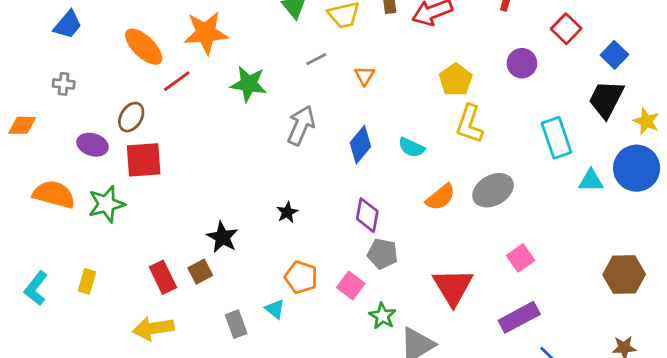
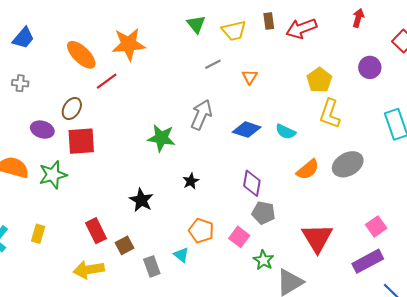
green star: (249, 84) -> (161, 138), moved
blue diamond: (360, 145) -> (247, 130), turned 68
pink square: (521, 258) -> (376, 226), moved
brown square: (200, 272) -> (124, 245), moved

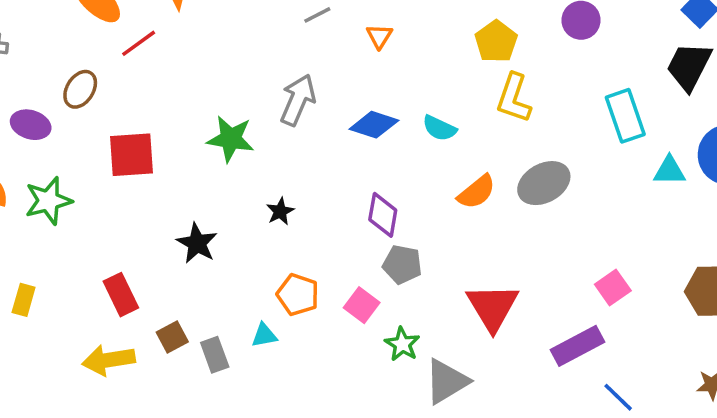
red square: (81, 141) -> (132, 155), moved
pink square: (376, 226) -> (613, 287), moved
brown square: (124, 245) -> (172, 337), moved
cyan triangle: (181, 255) -> (264, 335), turned -49

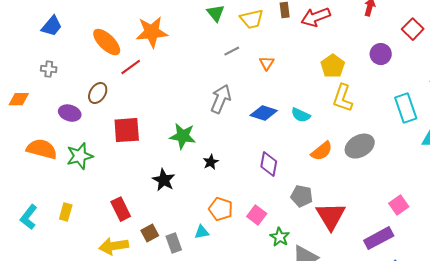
green star: (231, 139) -> (183, 136), moved
gray pentagon: (402, 264) -> (302, 196), moved

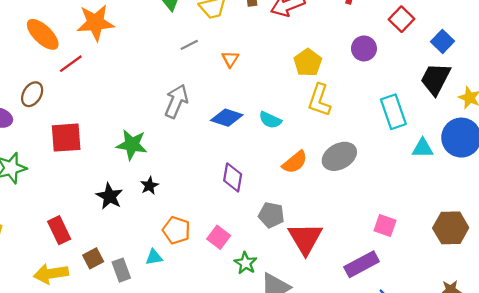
black star: (211, 162) -> (149, 186), moved
pink square: (399, 205) -> (385, 226), turned -36

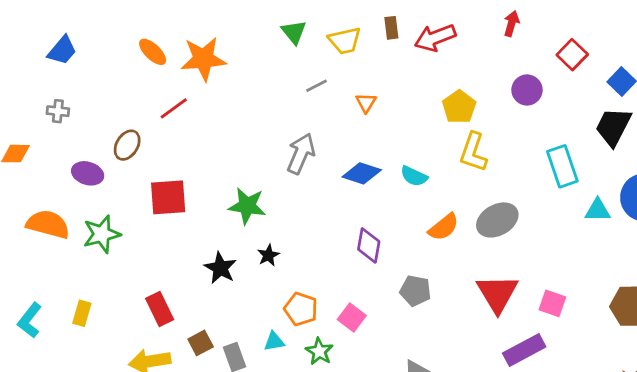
orange ellipse: (43, 34) -> (153, 52), moved, size x0.7
red triangle: (305, 238) -> (497, 293), moved
green star: (246, 263) -> (319, 351), moved

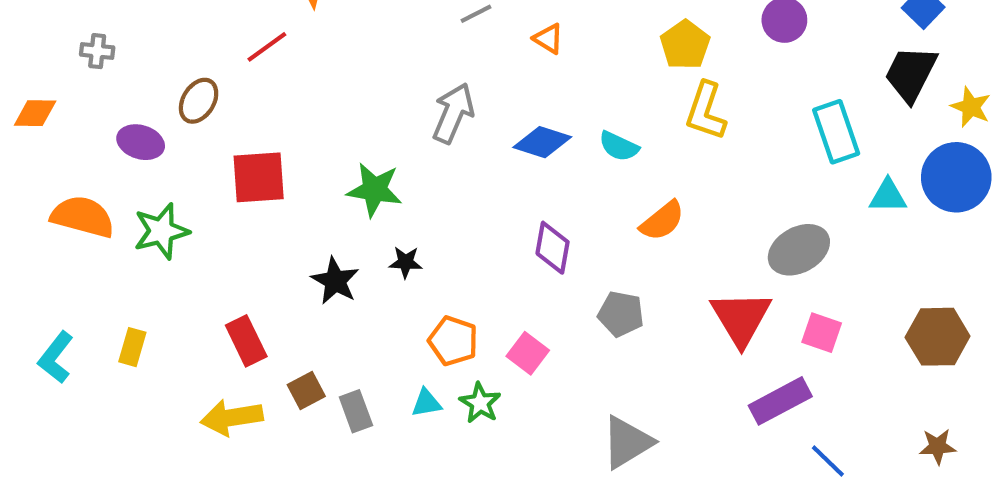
orange triangle: (366, 103) -> (548, 39), turned -30
gray ellipse: (497, 220) -> (799, 250), moved
black star: (268, 255) -> (406, 262), turned 30
cyan triangle: (274, 342) -> (426, 403), moved

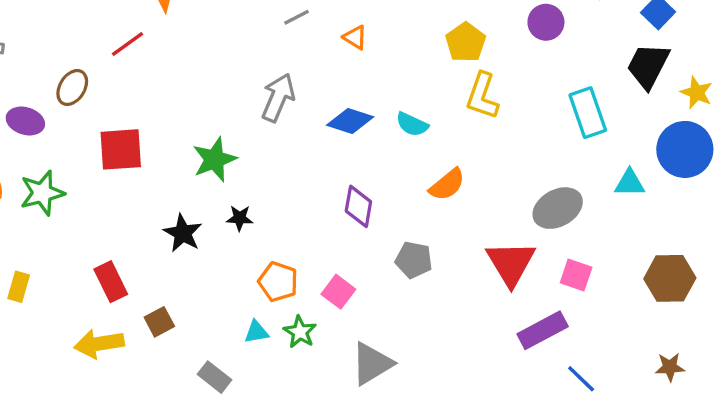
green star: (375, 190) -> (215, 159), turned -30
cyan triangle: (888, 196) -> (630, 183), moved
gray rectangle: (356, 411) -> (215, 377), moved, turned -32
gray triangle: (627, 442) -> (372, 364), moved

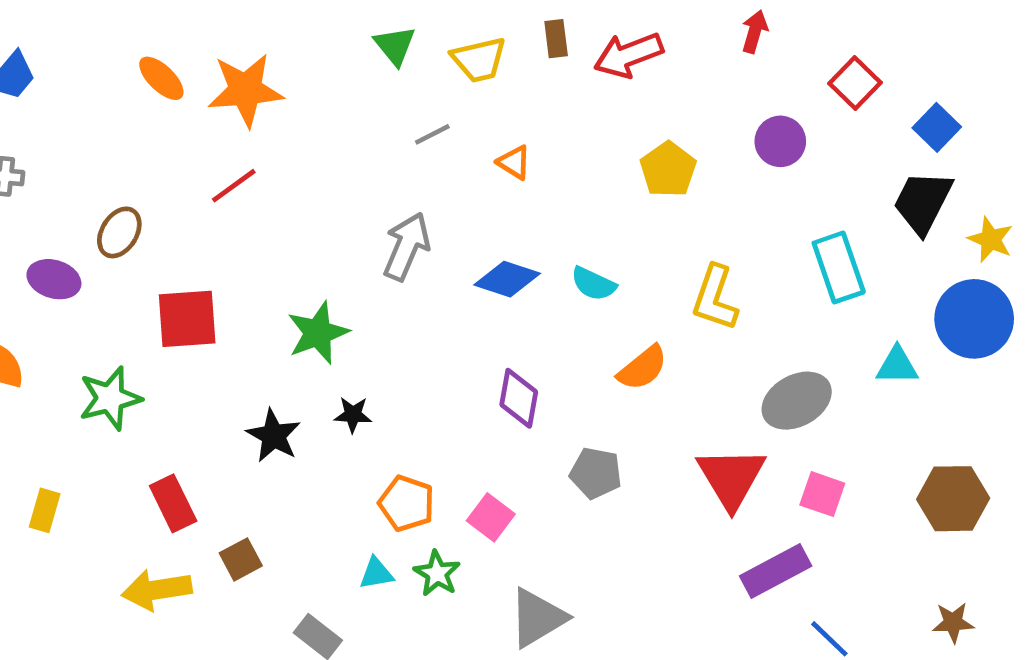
red line: (127, 44) -> (234, 186), moved
yellow L-shape: (482, 96) -> (715, 298), moved
green star: (42, 193) -> (110, 398), moved

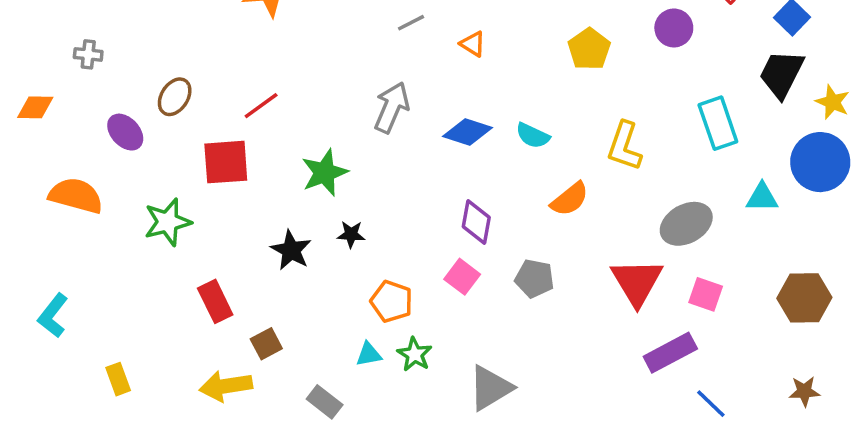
red line: (234, 186) -> (261, 106), moved
purple ellipse: (54, 279) -> (125, 132), turned 30
yellow rectangle: (45, 510) -> (118, 379), moved, turned -36
pink square: (491, 517) -> (462, 277), moved
yellow arrow: (157, 590) -> (226, 386), moved

